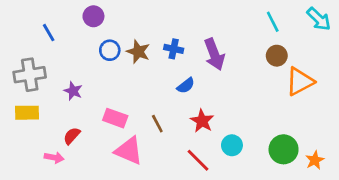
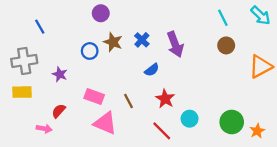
purple circle: (93, 16) -> (101, 13), moved
blue cross: (174, 49) -> (142, 40), turned 32
blue circle: (110, 50) -> (90, 51), moved
orange triangle: (300, 81) -> (261, 67), moved

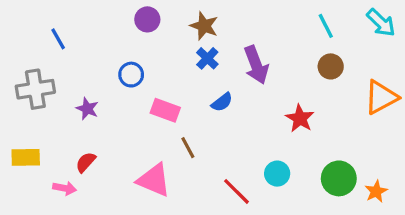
brown star: (113, 42) -> (204, 26), moved
yellow rectangle: (22, 92) -> (26, 157), moved
pink rectangle: (94, 96) -> (165, 110), moved
red star: (165, 99) -> (300, 118), moved

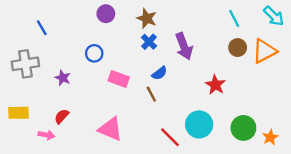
orange triangle: (381, 97) -> (264, 51), moved
brown line: (188, 148) -> (151, 94), moved
cyan circle: (277, 174) -> (199, 124), size x1.5

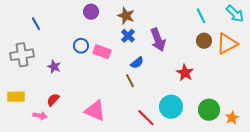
pink rectangle: (119, 79) -> (102, 52), moved

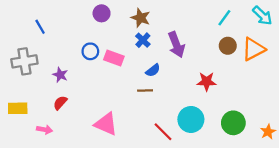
cyan line: (201, 16) -> (224, 18), turned 63
red star: (185, 73) -> (207, 81), turned -30
brown line: (130, 81) -> (145, 90), turned -64
red semicircle: (53, 100) -> (60, 103), moved
orange star: (232, 118) -> (268, 132), moved

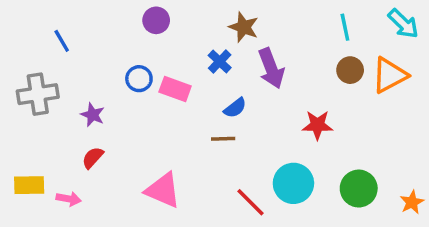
brown star: (141, 18) -> (244, 27), moved
cyan line: (224, 18) -> (345, 27), turned -48
yellow rectangle: (18, 108) -> (29, 185), moved

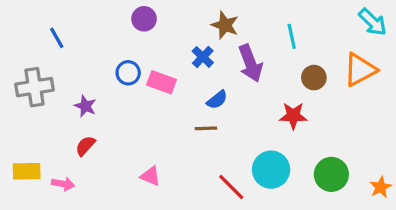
cyan line: (345, 27) -> (292, 36), moved
brown circle: (350, 70) -> (314, 78), moved
pink triangle: (163, 190) -> (150, 176), size x0.6

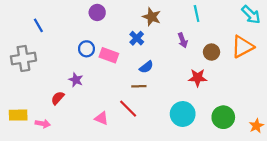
cyan line: (292, 36) -> (197, 14), moved
purple arrow: (250, 63) -> (183, 40), moved, size x0.6
purple star: (85, 106) -> (76, 80), moved
red line: (231, 187) -> (128, 109), moved

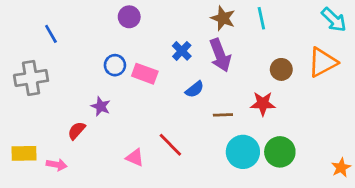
brown star: (152, 17) -> (223, 18), moved
purple arrow: (183, 40) -> (220, 55), moved, size x1.6
brown line: (139, 86) -> (223, 115), moved
green circle: (223, 117) -> (280, 152), moved

